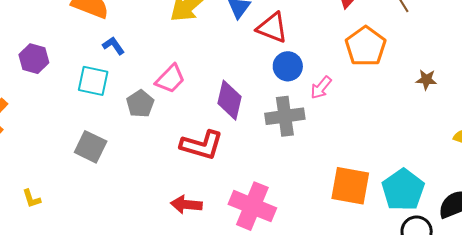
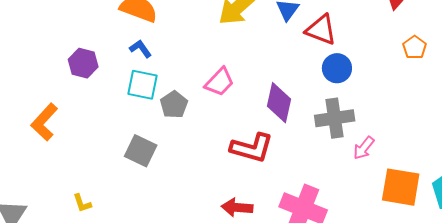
blue L-shape: (113, 46) -> (140, 49), moved
orange pentagon: (366, 46) -> (415, 47), size x0.6
pink arrow: (321, 88) -> (364, 148), moved
gray pentagon: (140, 104) -> (174, 105), moved

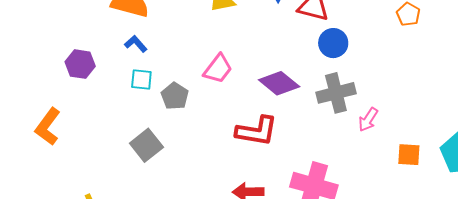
cyan square: (142, 85) -> (141, 80), size x0.7
purple diamond: (279, 103) -> (279, 83), turned -57
gray square: (141, 151) -> (146, 145), turned 32
orange square: (401, 187) -> (409, 155), size x0.6

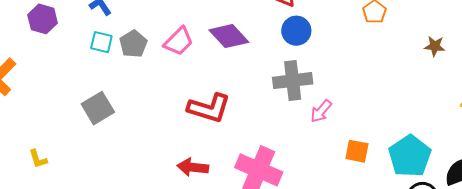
purple diamond: (279, 83) -> (229, 36), moved
gray pentagon: (175, 96) -> (133, 44), moved

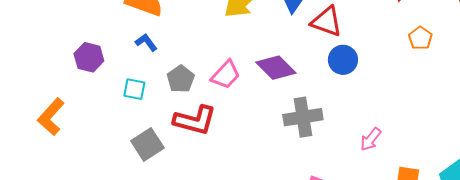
cyan square: (101, 42) -> (134, 89), moved
gray cross: (293, 81) -> (303, 117), moved
red L-shape: (209, 108) -> (195, 120), moved

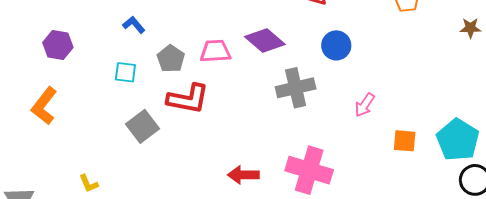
purple hexagon: (89, 57) -> (58, 45), moved
blue circle: (343, 60) -> (336, 45), moved
pink trapezoid: (226, 75) -> (215, 51), turned -132

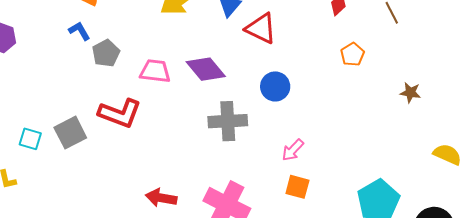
gray pentagon: (171, 59) -> (106, 53), moved
cyan square: (125, 72) -> (30, 139), moved
orange square: (405, 141) -> (297, 187), moved

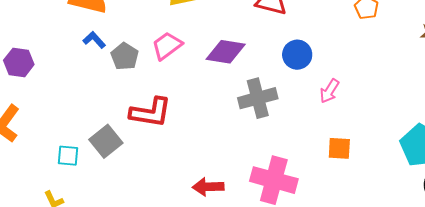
purple diamond: (206, 69) -> (226, 52), turned -30
pink trapezoid: (155, 71) -> (167, 46), moved, turned -32
pink arrow: (293, 150) -> (329, 91), moved

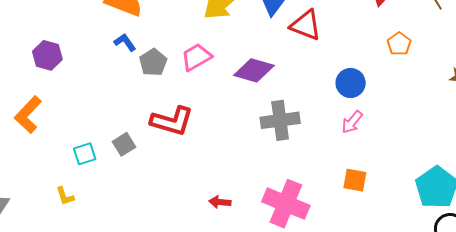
blue circle: (297, 55) -> (351, 83), moved
gray square: (106, 141) -> (124, 144), size x0.7
cyan square: (68, 156) -> (85, 154), turned -30
red arrow: (208, 187) -> (220, 202), size x0.7

